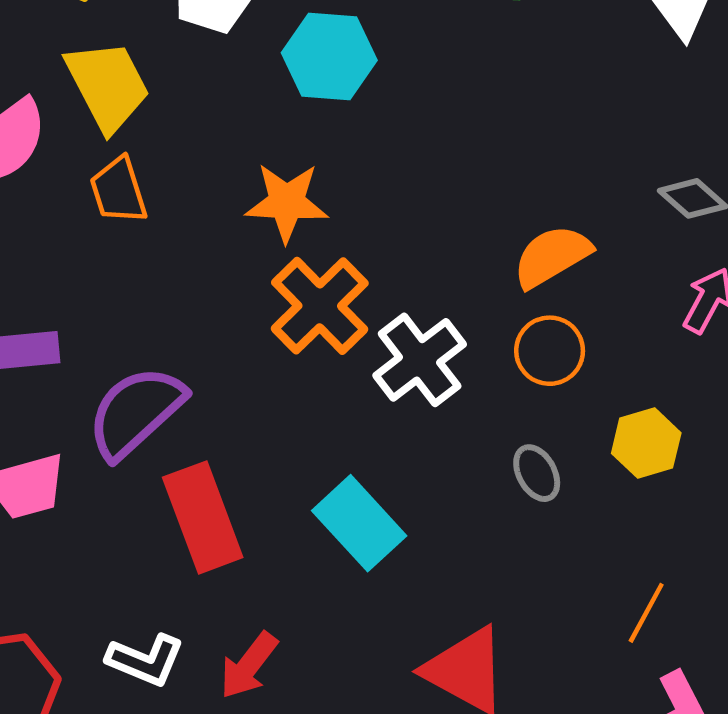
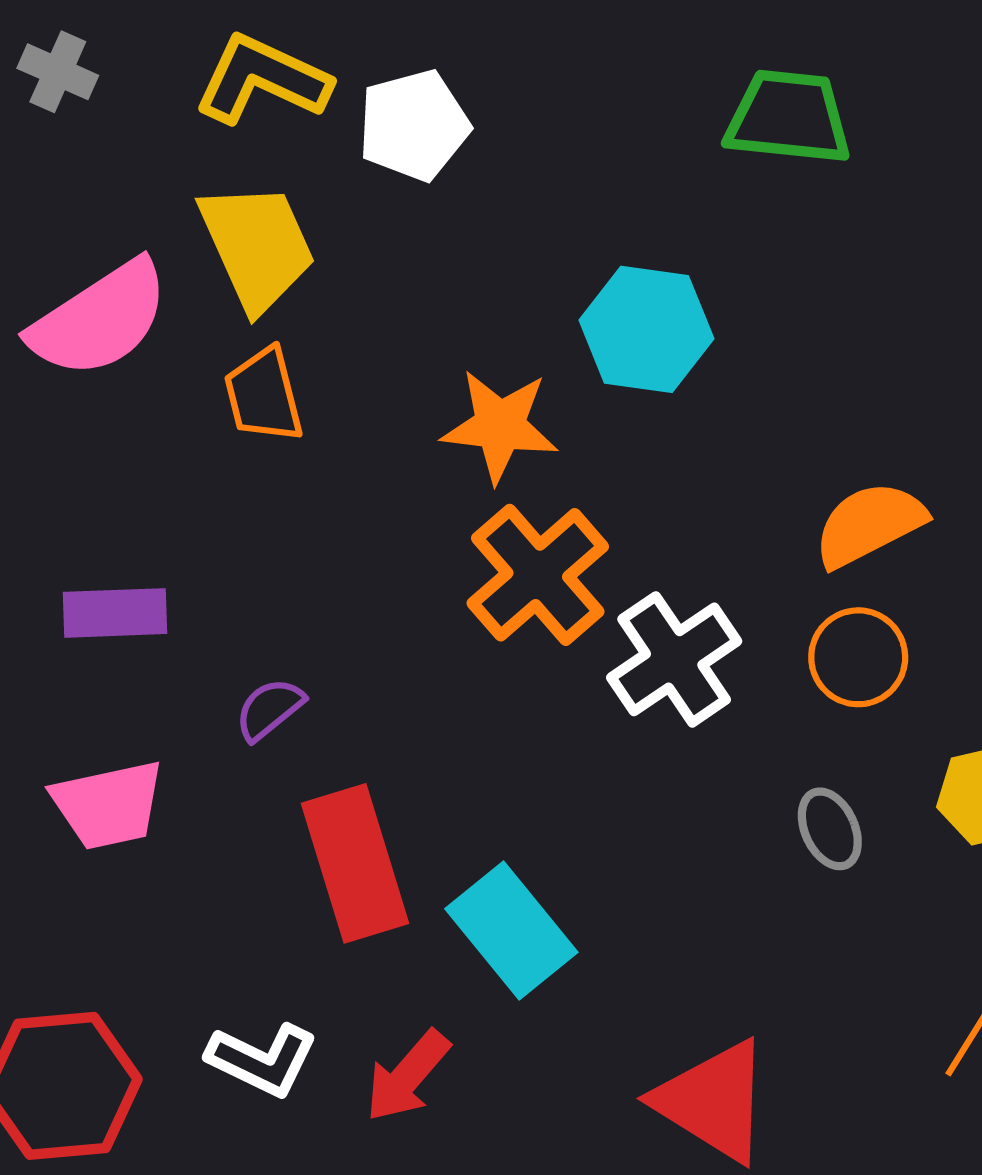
cyan hexagon: (329, 57) -> (646, 329), moved
purple semicircle: (136, 412) -> (269, 709), size x0.5
cyan rectangle: (359, 523) -> (511, 930), moved

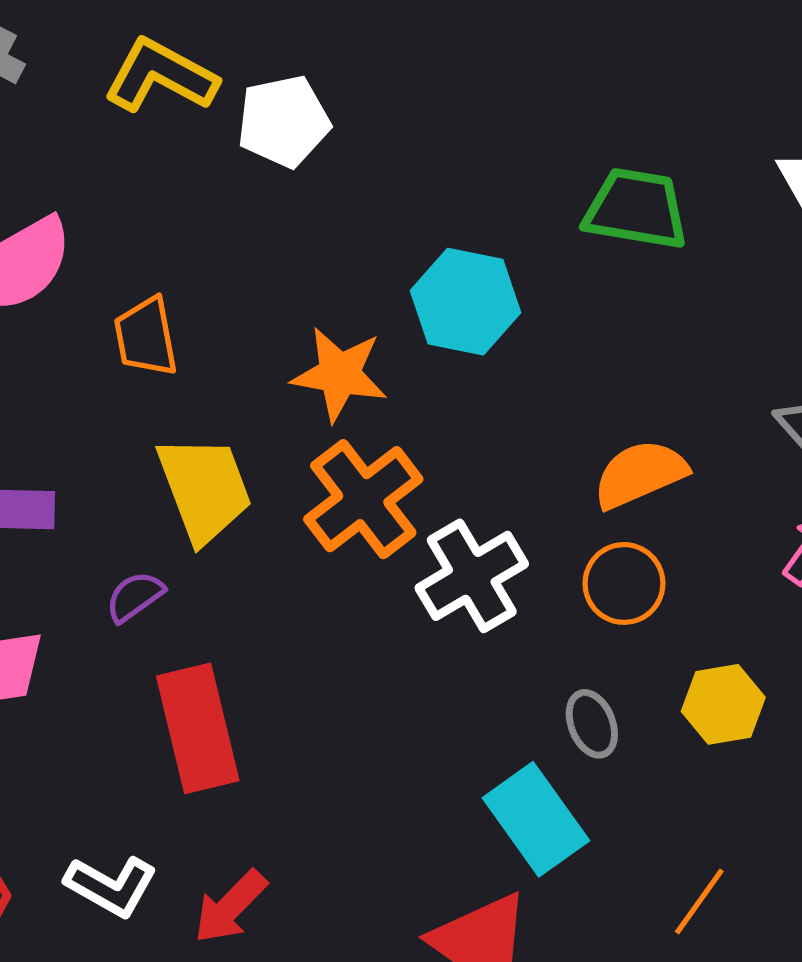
green trapezoid: (788, 117) -> (636, 209), moved
yellow trapezoid: (257, 246) -> (204, 489), moved
cyan rectangle: (511, 930) -> (536, 819), moved

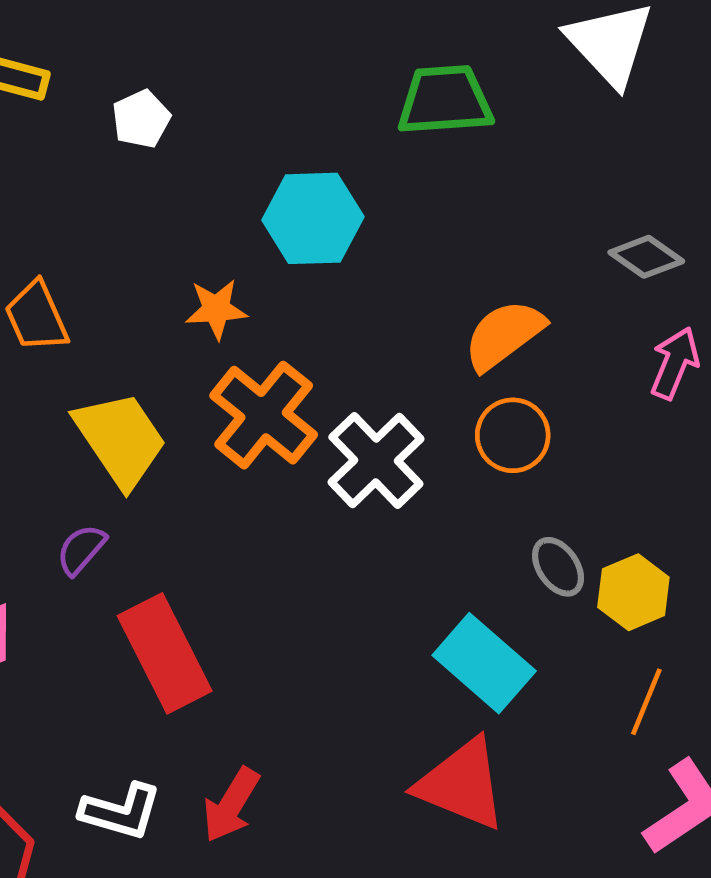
white pentagon: (283, 121) -> (141, 119), moved, size x0.7
orange star: (339, 374) -> (216, 309), size x0.7
yellow hexagon: (723, 704) -> (633, 592), moved
gray ellipse: (592, 724) -> (558, 567), moved

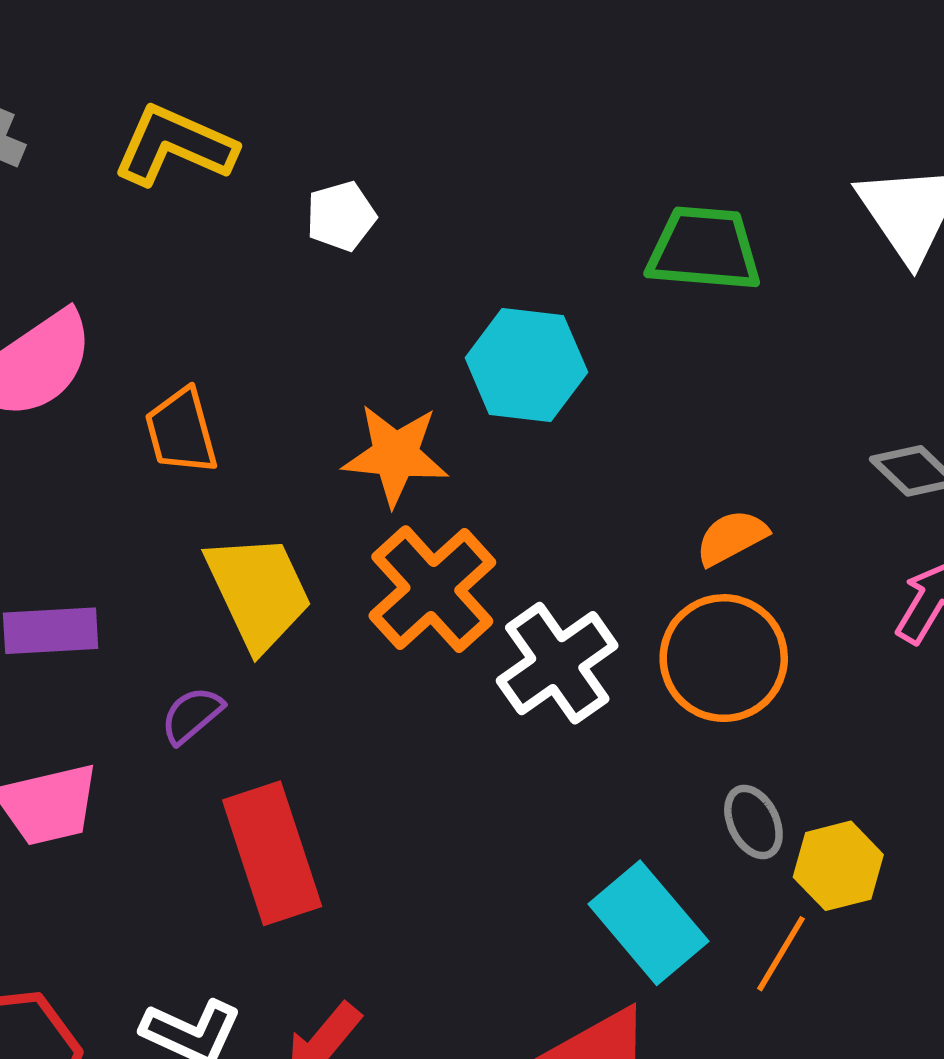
orange star: (216, 309) -> (395, 455), size x1.4
orange semicircle: (504, 335) -> (731, 538), size x0.7
orange circle: (513, 435) -> (724, 658), size x1.4
orange line: (646, 702) -> (781, 954), moved

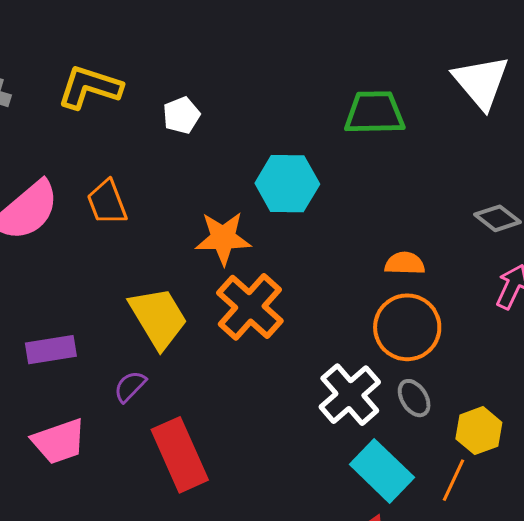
orange trapezoid: (181, 431) -> (107, 202), moved
orange semicircle: (731, 538) -> (405, 263), turned 36
white cross: (557, 663) -> (350, 395), moved
gray ellipse: (753, 822) -> (414, 398), moved

